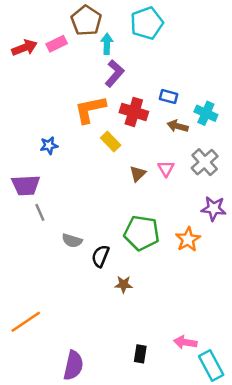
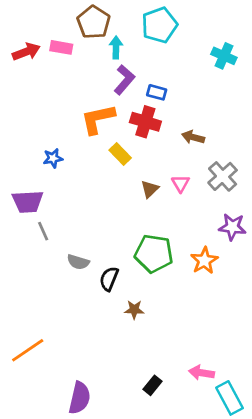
pink rectangle: (57, 44) -> (61, 47), turned 36
blue rectangle: (169, 97) -> (157, 92), moved
cyan cross: (206, 113) -> (224, 56), moved
black rectangle: (140, 354) -> (152, 385), turned 30

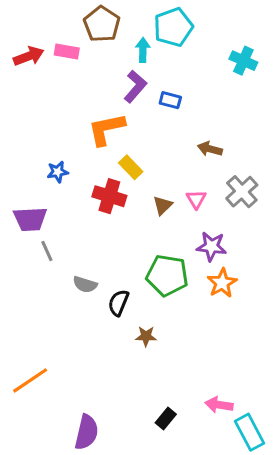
cyan arrow: (116, 47) -> (143, 50), moved
red cross: (145, 122) -> (109, 196), moved
purple star: (232, 227) -> (211, 246), moved

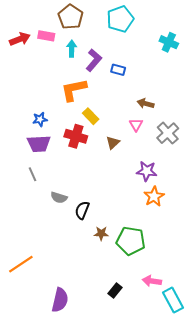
cyan arrow: (143, 50) -> (72, 49), moved
pink triangle: (196, 199) -> (136, 125), moved
purple trapezoid: (30, 219) -> (39, 144), moved
green pentagon: (167, 275) -> (131, 241), moved

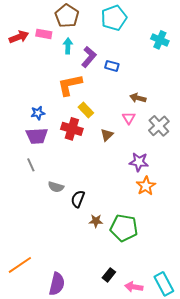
orange line: (21, 264) -> (20, 265), moved
pink arrow: (152, 281) -> (134, 287), moved

